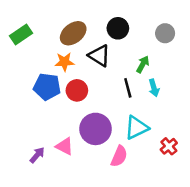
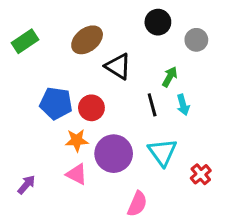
black circle: (118, 28) -> (158, 22), moved
orange star: (64, 62) -> (77, 140), moved
cyan triangle: (137, 128) -> (162, 152), turned -40
purple arrow: (37, 155) -> (26, 185), moved
pink semicircle: (119, 156) -> (137, 204), moved

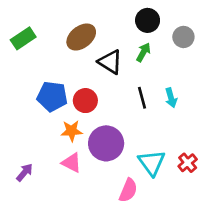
green arrow: (170, 77) -> (143, 52), moved
cyan triangle: (162, 152) -> (152, 163), moved

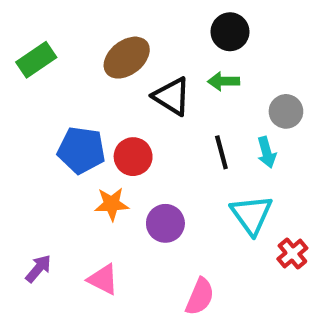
gray circle: (183, 37) -> (286, 111), moved
green arrow: (143, 52) -> (224, 81), turned -120
purple circle: (106, 143) -> (165, 223), size x0.7
pink triangle: (72, 163) -> (103, 279), moved
cyan triangle: (152, 163) -> (252, 215), moved

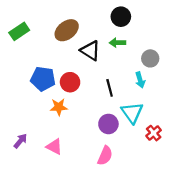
black line: (221, 152) -> (110, 88), moved
purple circle: (165, 223) -> (108, 124), moved

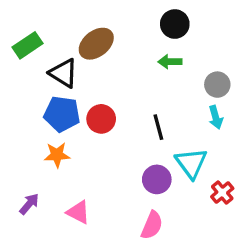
black triangle: (90, 51) -> (64, 73), moved
cyan arrow: (140, 80) -> (216, 117), moved
orange star: (59, 107) -> (57, 155), moved

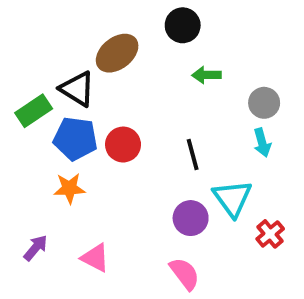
black circle: (175, 24) -> (183, 25), moved
green rectangle: (28, 45) -> (34, 111), moved
pink semicircle: (152, 225) -> (185, 274), turned -60

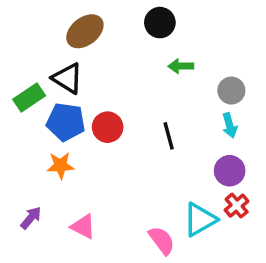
brown ellipse: (117, 53) -> (85, 31), moved
cyan triangle: (232, 198) -> (200, 220), moved, turned 36
purple circle: (191, 218) -> (230, 171), moved

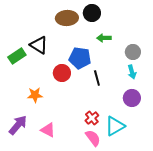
brown ellipse: (85, 31) -> (67, 18), moved, turned 35
blue pentagon: (66, 122) -> (80, 58), moved
red cross: (237, 206) -> (92, 118), moved
purple arrow: (31, 218) -> (18, 125), size x1.5

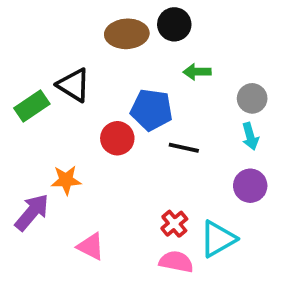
black line: (97, 78) -> (184, 148), turned -63
purple arrow: (18, 125) -> (32, 212), moved
pink semicircle: (93, 138) -> (176, 262), turned -42

